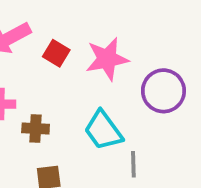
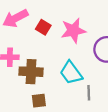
brown cross: (36, 128) -> (31, 72), size x1.5

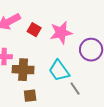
gray line: (89, 93) -> (75, 89), turned -32

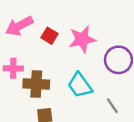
gray line: (75, 89) -> (112, 106), moved

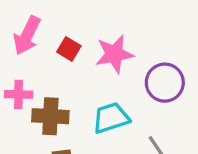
pink arrow: (19, 26) -> (27, 36), turned -36
cyan trapezoid: (80, 85) -> (111, 118), turned 108

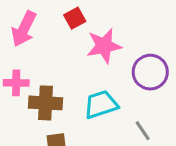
red square: (69, 49) -> (75, 18), moved, turned 30

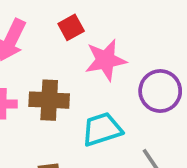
brown cross: (45, 103) -> (49, 100), moved

